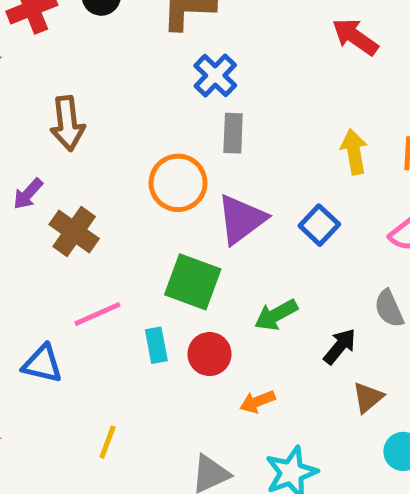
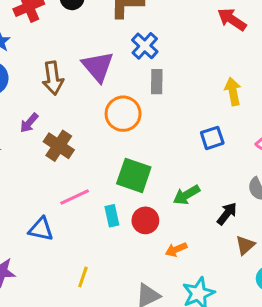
purple triangle: (241, 219) -> (98, 66), moved, turned -32
blue square: (319, 225) -> (212, 138), turned 30

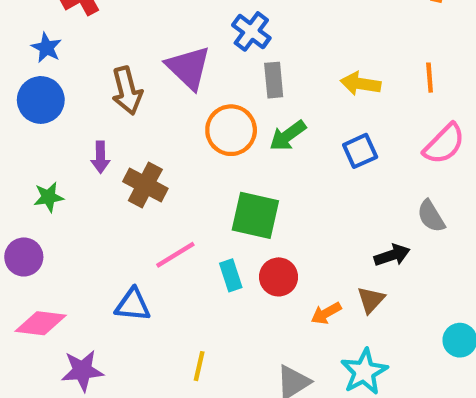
yellow arrow: (233, 91) -> (361, 84), moved, turned -64
purple arrow: (29, 123) -> (100, 157), turned -35
green arrow: (186, 195) -> (288, 136), moved
black arrow: (227, 214) -> (392, 255), turned 40
brown triangle: (245, 245) -> (371, 300), moved

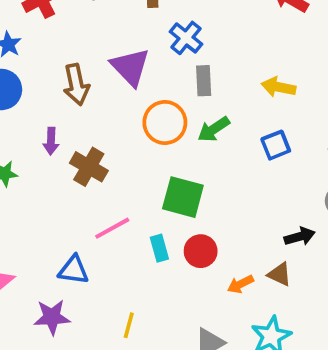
brown triangle: (371, 300) -> (280, 274), turned -50
purple star: (82, 371) -> (52, 317), moved

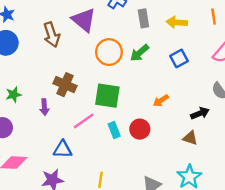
gray rectangle: (204, 81) -> (143, 18), moved
purple arrow: (51, 141) -> (44, 107), moved
green square: (183, 197) -> (107, 96), moved
orange arrow: (240, 284) -> (161, 101), moved

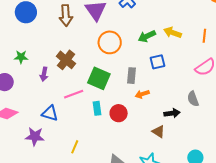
gray rectangle: (143, 18) -> (132, 76), moved
green arrow: (140, 53) -> (147, 36), moved
blue square: (179, 58) -> (158, 62), moved

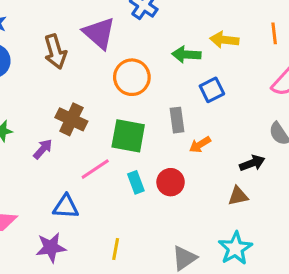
green arrow: (147, 36) -> (186, 55), turned 42
purple arrow: (44, 74) -> (43, 149), turned -136
brown triangle: (158, 132) -> (238, 196), turned -32

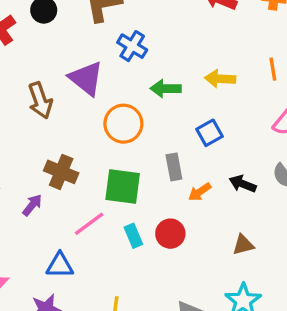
green arrow: (186, 55) -> (166, 89), moved
black arrow: (252, 163) -> (243, 184), moved, turned -135

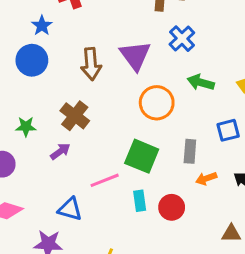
brown cross: (61, 172) -> (75, 116), moved

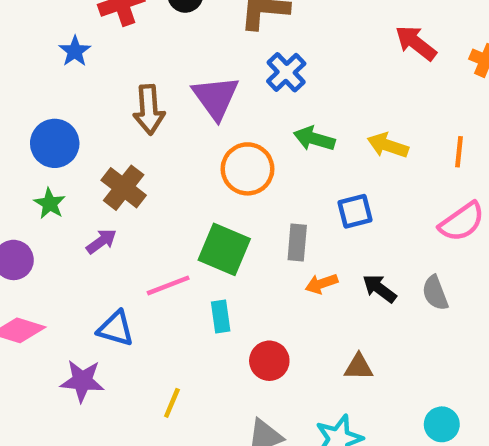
blue circle: (32, 60) -> (55, 143), moved
green star: (26, 127) -> (50, 204), turned 30
red circle: (172, 207) -> (269, 361), moved

